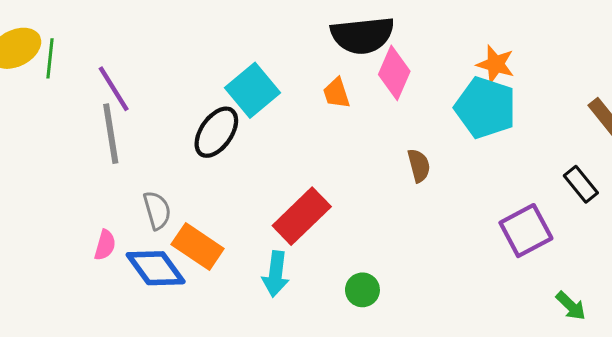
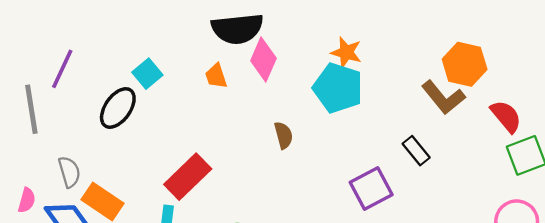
purple line: (114, 89) -> (62, 69), moved, turned 57
cyan square: (253, 90) -> (147, 74), size x0.7

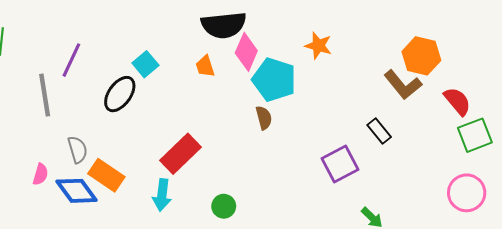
cyan pentagon: (338, 88) -> (274, 80), moved

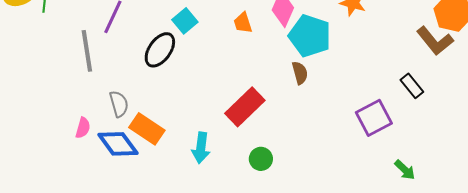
red rectangle: (180, 154) -> (245, 107), moved

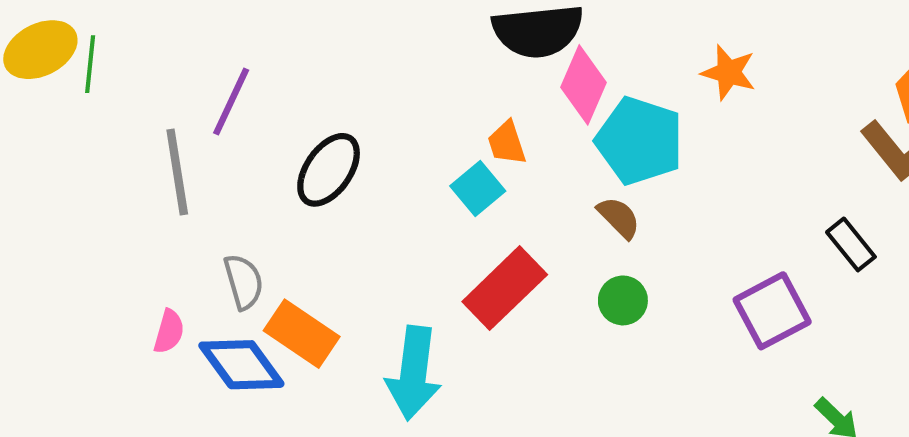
cyan square: (185, 21) -> (478, 189), moved
orange trapezoid: (243, 23) -> (507, 143), moved
brown semicircle: (300, 73) -> (619, 218), turned -30
cyan arrow: (201, 148) -> (414, 373), size x1.4
green circle: (261, 159) -> (623, 300), moved

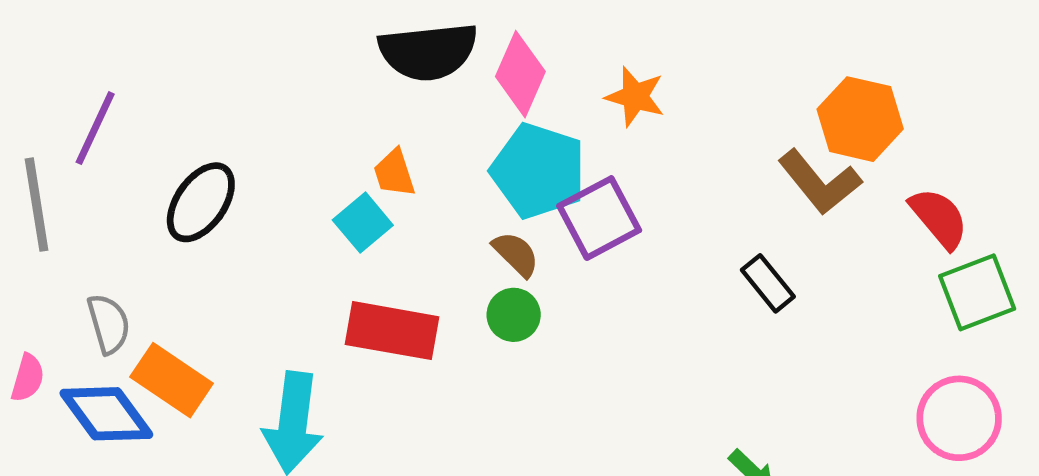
pink diamond: (583, 85) -> (520, 74), moved
red rectangle: (505, 288) -> (392, 331), turned 54
green circle: (623, 300) -> (514, 315), moved
purple square: (772, 311) -> (599, 218), moved

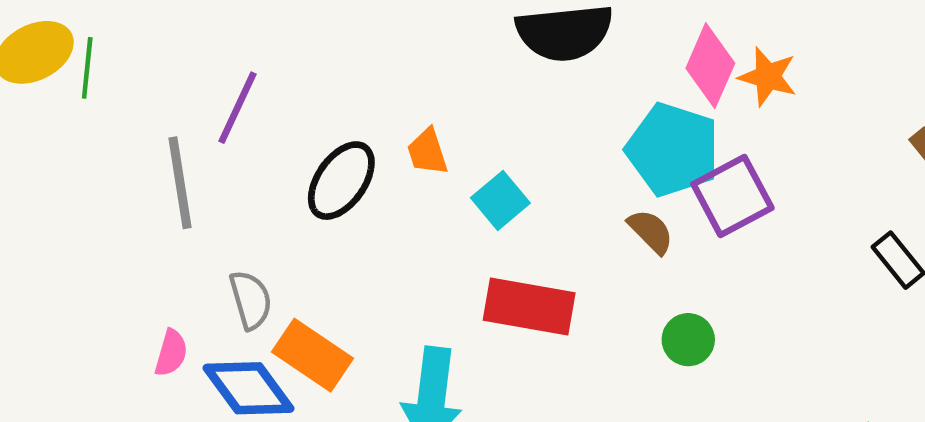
pink diamond: (520, 74) -> (710, 66), moved
orange trapezoid: (394, 173) -> (427, 152), moved
green circle: (514, 315) -> (688, 340), moved

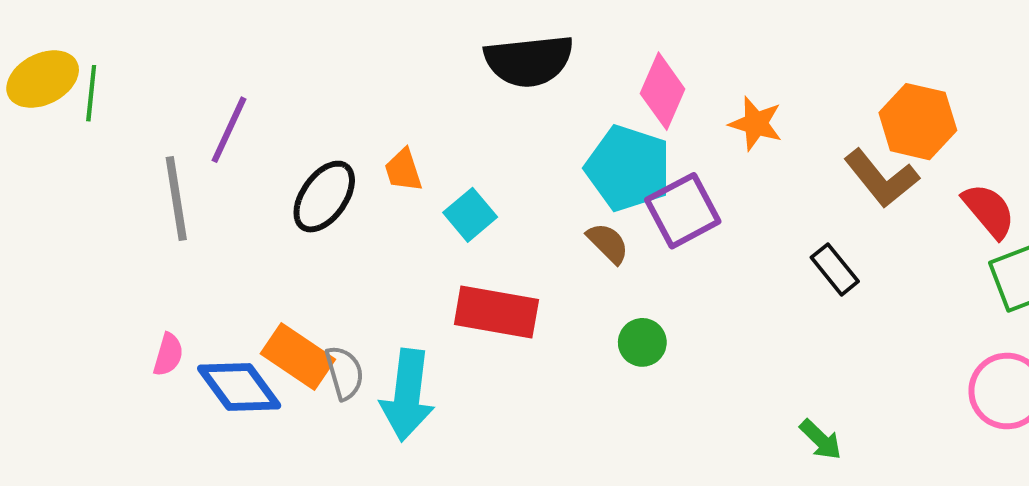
orange star: (768, 77) -> (756, 124), moved
gray semicircle: (251, 300) -> (344, 373), moved

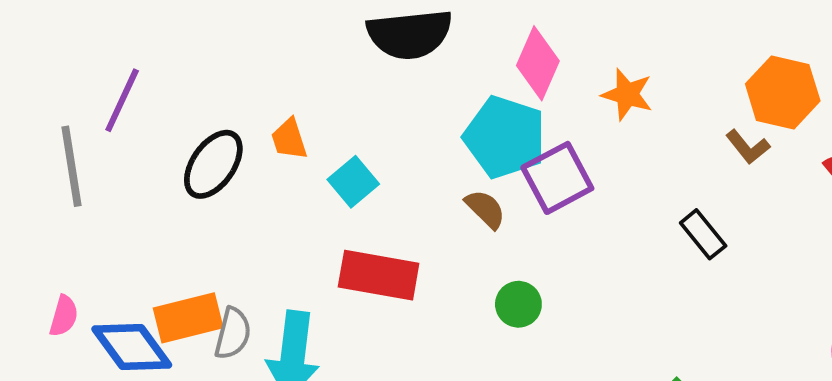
brown L-shape: (881, 178) -> (748, 147), size x0.6
orange rectangle: (298, 357) -> (188, 318), turned -48
gray semicircle: (344, 373) -> (233, 333), turned 30

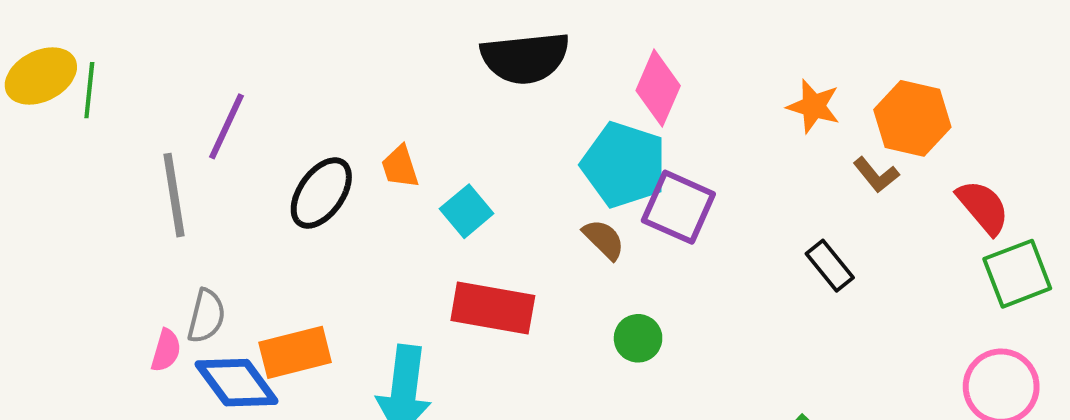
orange star: (627, 94) -> (814, 106), moved
purple square: (557, 178) -> (678, 207), turned -38
gray semicircle: (233, 333) -> (206, 316), moved

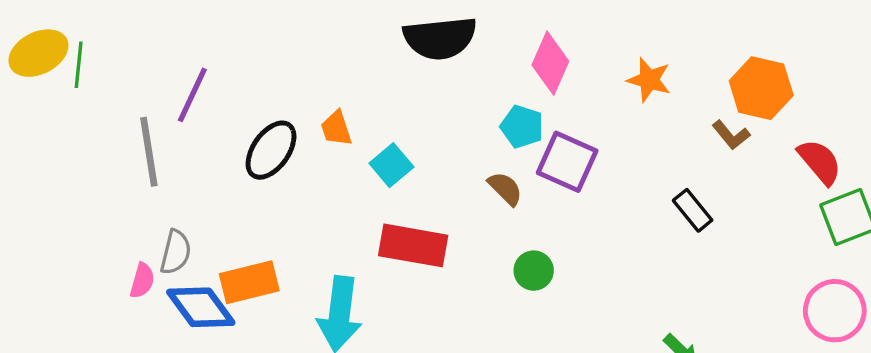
orange star: (814, 106) -> (649, 80), moved
cyan pentagon: (624, 165) -> (522, 127), size x0.6

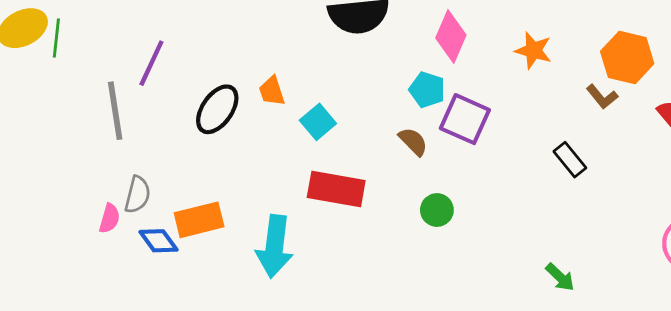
blue diamond: (201, 307) -> (158, 241), size x0.7

